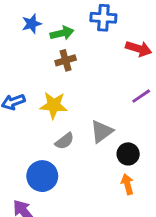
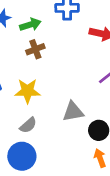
gray triangle: (102, 132) -> (73, 112), turned 30
gray semicircle: (64, 141) -> (28, 125), moved

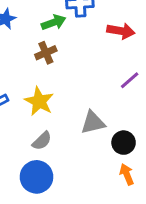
green arrow: (30, 25) -> (54, 22), moved
yellow star: (27, 91) -> (39, 101), turned 30

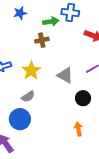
gray triangle: (93, 123) -> (65, 75), moved, turned 30
black circle: (124, 143) -> (83, 98), moved

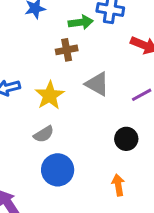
gray triangle: (65, 75) -> (97, 84), moved
blue circle: (20, 119) -> (58, 170), moved

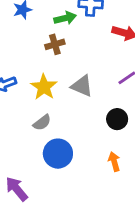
gray triangle: (97, 84) -> (82, 86), moved

